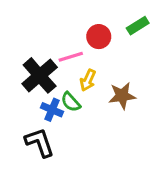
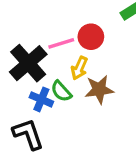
red circle: (99, 37) -> (91, 37), moved
brown star: (122, 96) -> (99, 90), moved

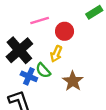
pink line: (61, 43) -> (40, 21), moved
brown star: (99, 90) -> (73, 81), moved, turned -30

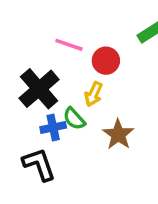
pink line: (40, 21) -> (69, 45), turned 36
blue cross: (29, 76) -> (53, 127), turned -35

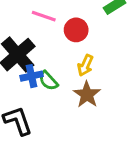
yellow arrow: (94, 94) -> (85, 65), moved
blue cross: (53, 127) -> (32, 76), moved

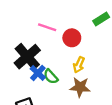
blue cross: (32, 76) -> (38, 73), turned -35
brown star: (87, 95) -> (80, 87), turned -30

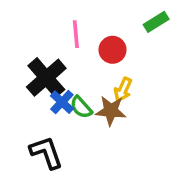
pink line: (47, 27) -> (76, 34), turned 66
brown star: (80, 87) -> (111, 111), moved

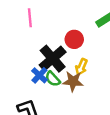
pink line: (76, 34) -> (30, 18), moved
black cross: (46, 78) -> (53, 59), moved

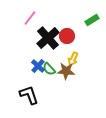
pink line: (30, 18) -> (30, 18), turned 42
black cross: (53, 59) -> (48, 38), moved

